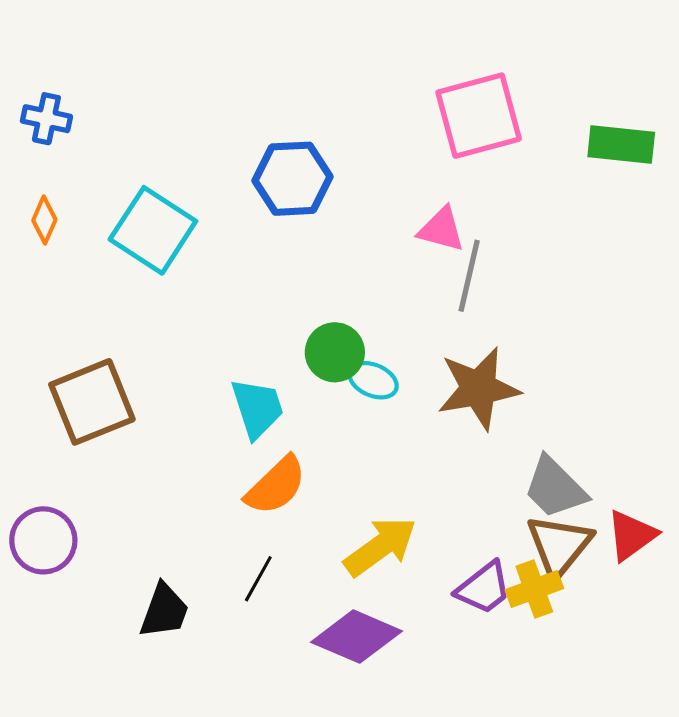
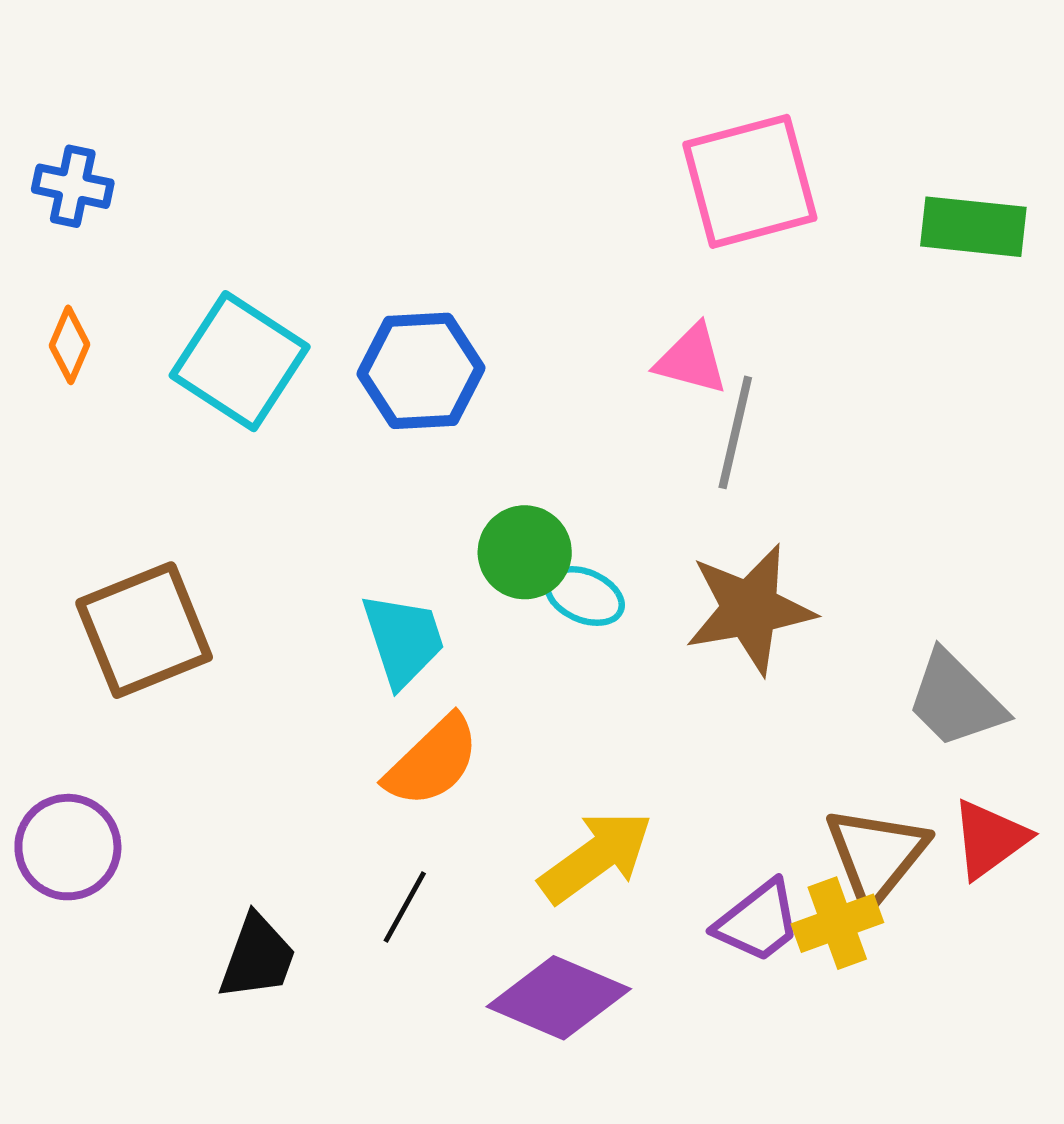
blue hexagon: (292, 179) -> (421, 371), moved
gray trapezoid: (555, 488) -> (956, 700), moved

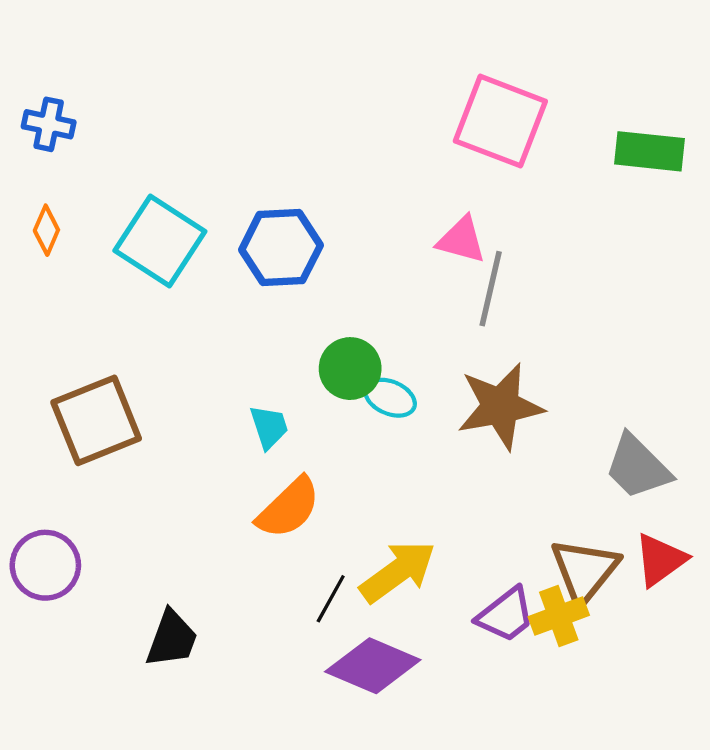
pink square: (750, 181) -> (500, 121), turned 36
cyan trapezoid: (403, 640) -> (269, 427), size x0.7
black line: (405, 907) -> (331, 599), moved

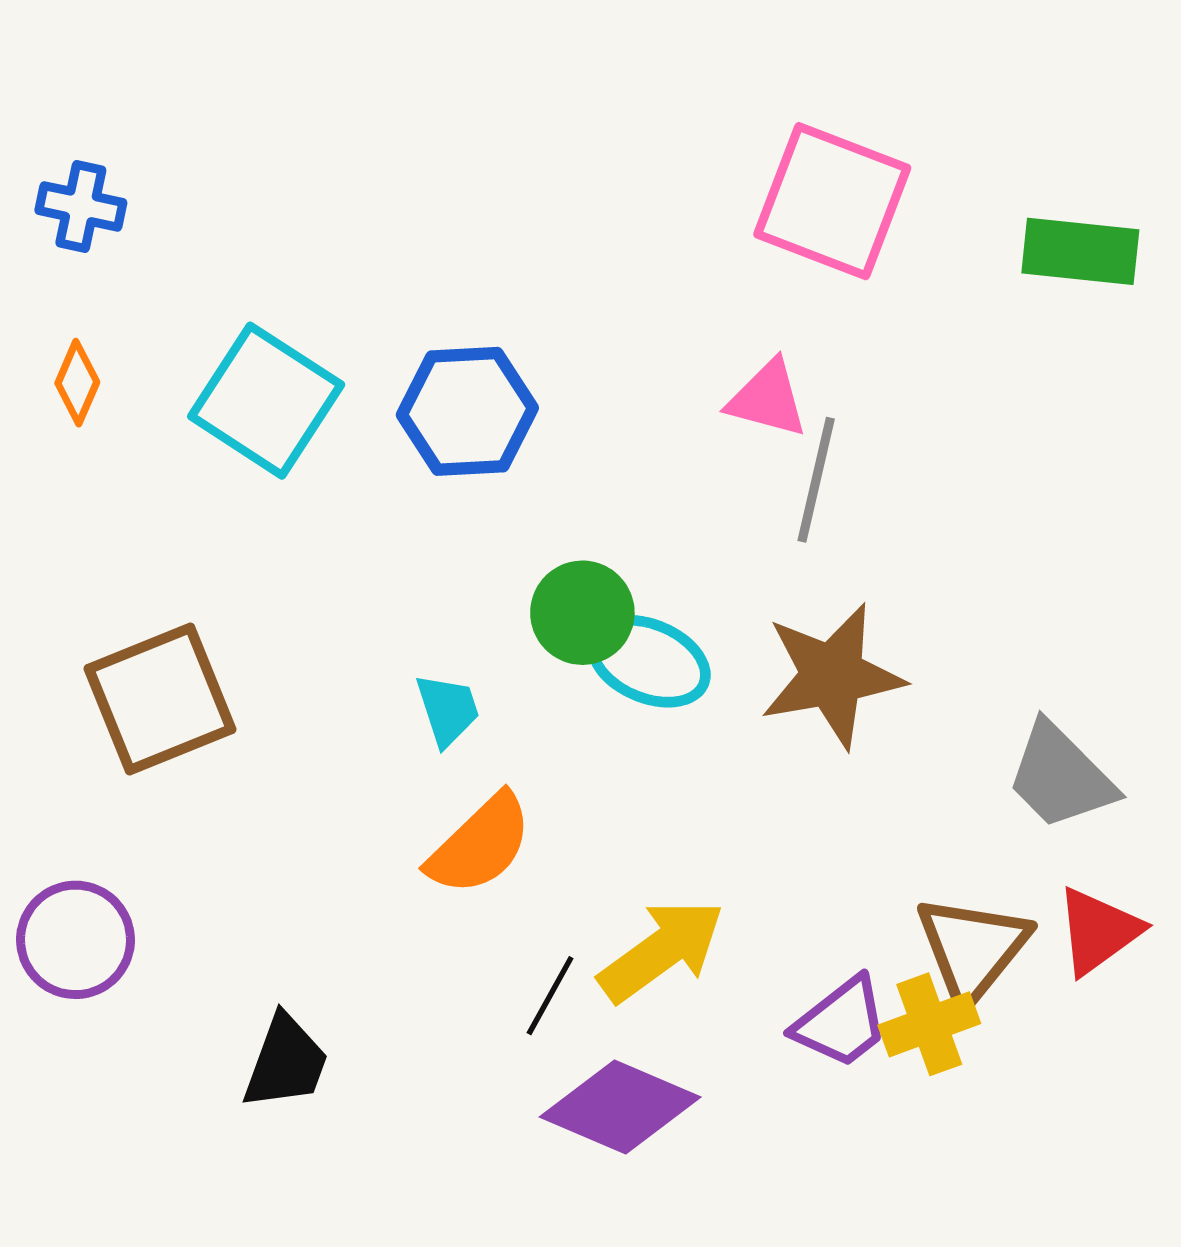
cyan ellipse: (390, 398) -> (649, 661), size x1.4

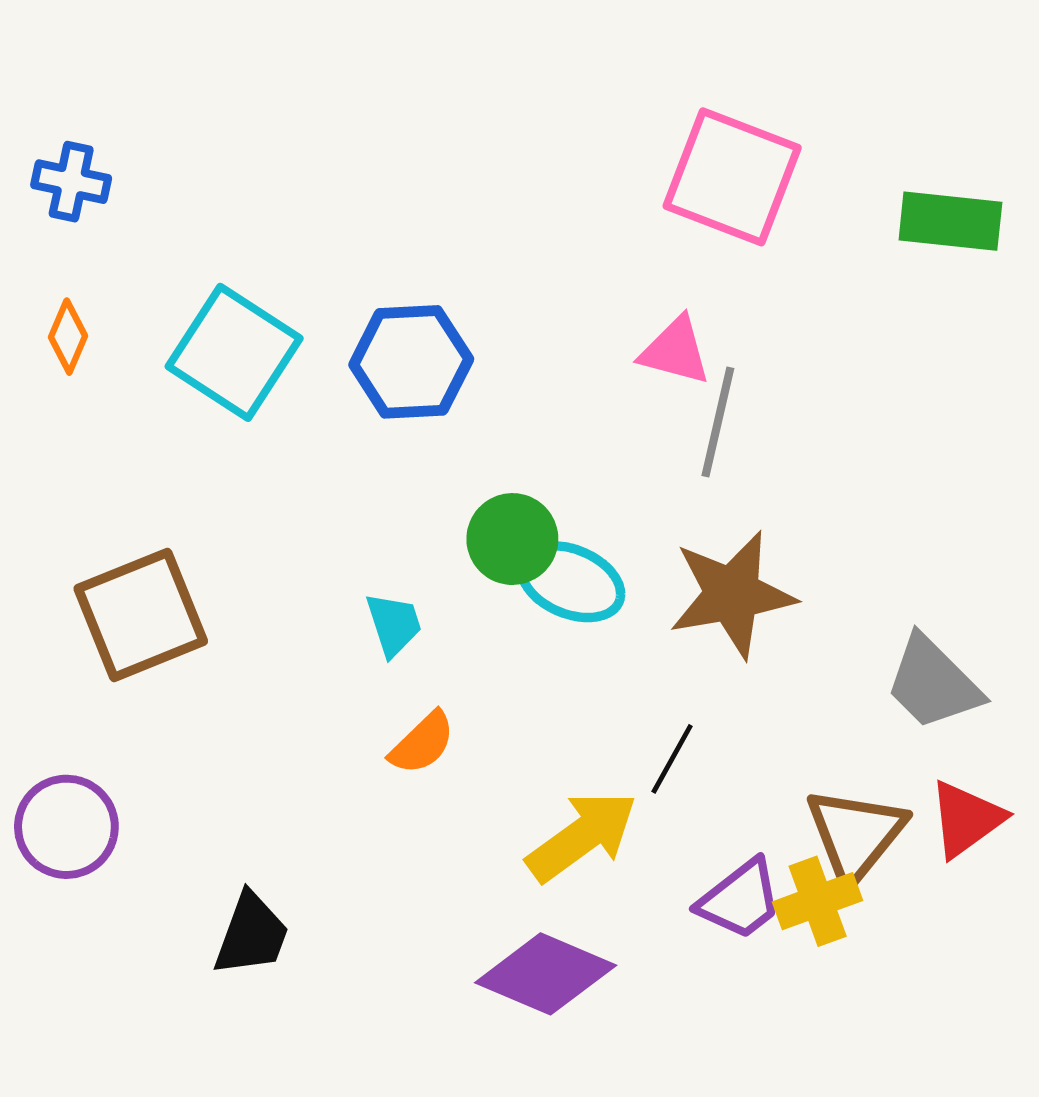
orange semicircle: (480, 845) -> (422, 743), size x0.7
black line: (550, 996) -> (672, 759), moved

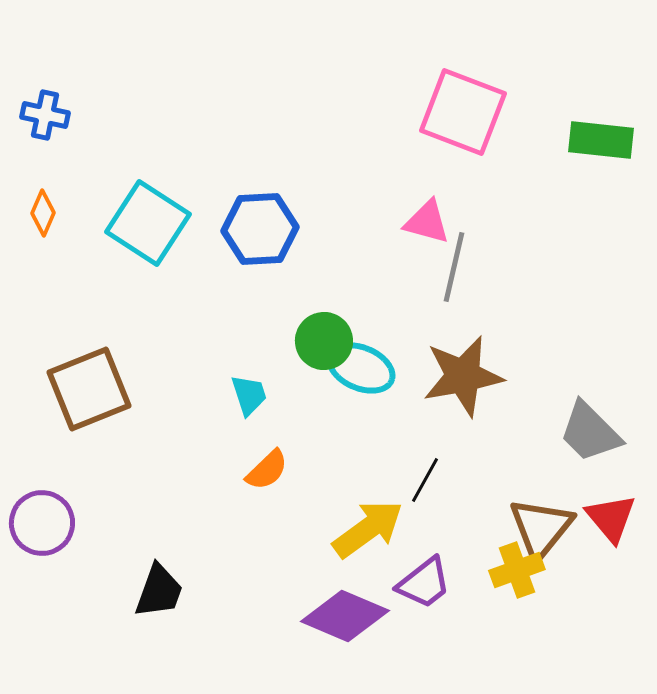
red triangle: (966, 819) -> (611, 518), turned -34
purple trapezoid: (740, 900) -> (424, 583), moved

